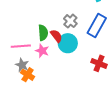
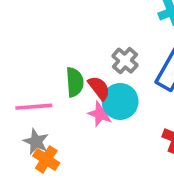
pink star: (42, 51) -> (101, 114), moved

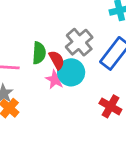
gray cross: (125, 61) -> (79, 42), size x1.4

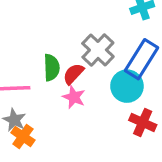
red semicircle: (57, 60) -> (73, 74), turned -102
cyan circle: (71, 72) -> (127, 86), moved

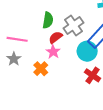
green semicircle: (52, 68) -> (48, 20), moved
orange cross: (23, 136) -> (41, 69), moved

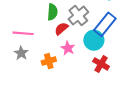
pink star: (53, 52) -> (68, 48), moved
orange cross: (41, 69) -> (49, 61), turned 32

